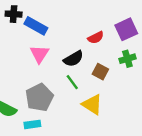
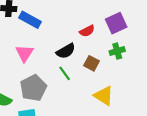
pink triangle: (39, 54) -> (24, 53), moved
yellow triangle: (92, 104) -> (104, 96), moved

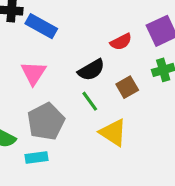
brown square: (91, 63) -> (127, 87), turned 32
yellow triangle: (104, 96) -> (113, 132), moved

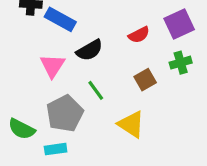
black semicircle: (91, 70) -> (90, 50), moved
green line: (90, 101) -> (96, 90), moved

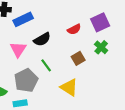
blue rectangle: (60, 19) -> (23, 19), turned -54
green cross: (181, 63) -> (101, 47), turned -32

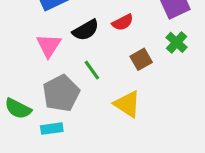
red semicircle: (74, 29) -> (123, 22), moved

